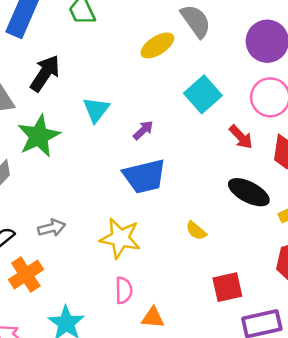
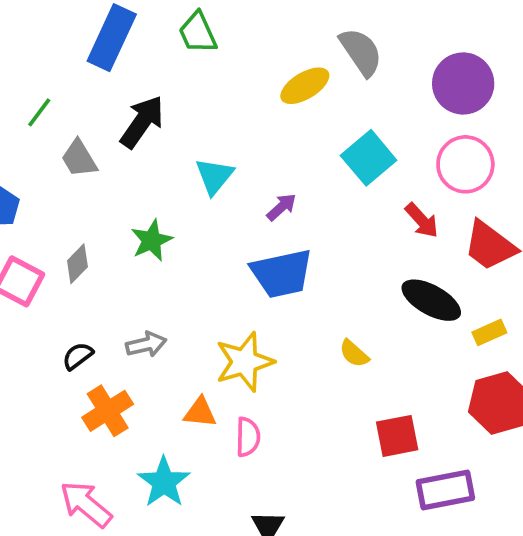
green star: (39, 136) -> (152, 240), moved, size x0.7
yellow star: (120, 238) -> (245, 362), turned -30
orange triangle: (153, 318) -> (200, 412), moved

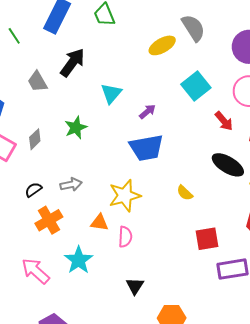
green line: (39, 112) -> (14, 36), moved, turned -72

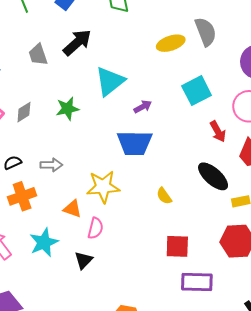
cyan triangle: (111, 93) -> (110, 81), size x1.4
black triangle: (135, 286) -> (84, 260), moved

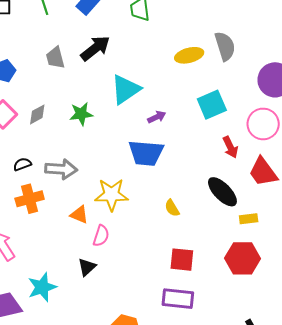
gray arrow: (51, 165) -> (61, 169), size x1.4
cyan star: (44, 242) -> (42, 287), moved
purple rectangle: (197, 282) -> (178, 299), moved

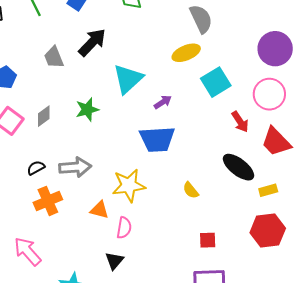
gray semicircle: (225, 46) -> (201, 19), moved
yellow ellipse: (189, 55) -> (186, 53), moved
red square: (182, 260) -> (208, 240), size x0.7

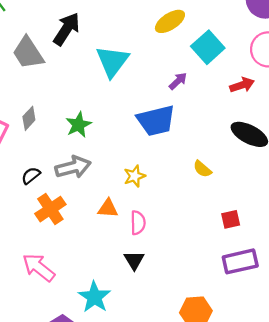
gray trapezoid: (54, 57) -> (28, 53), size x1.4
purple arrow: (163, 102) -> (178, 81), moved
green star: (87, 109) -> (78, 125), moved
red arrow: (240, 122) -> (242, 85), turned -65
yellow star: (129, 185) -> (135, 176), size x0.6

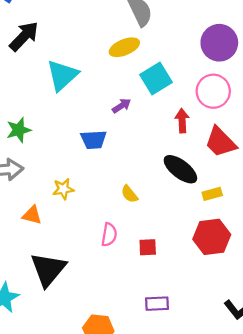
red arrow: (242, 85) -> (182, 121), turned -85
blue trapezoid: (156, 121) -> (94, 140), size x0.7
pink semicircle: (138, 223) -> (109, 235), moved
black triangle: (134, 260) -> (48, 269), size x1.8
purple rectangle: (240, 261) -> (157, 304), moved, size x0.7

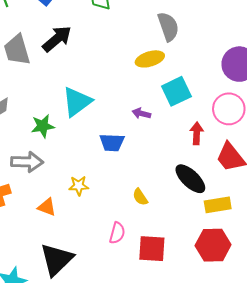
cyan triangle: (62, 75) -> (77, 102), moved
purple arrow: (122, 106) -> (141, 113), turned -138
yellow rectangle: (212, 194) -> (218, 205), size x1.4
red square: (148, 247) -> (152, 249), size x1.6

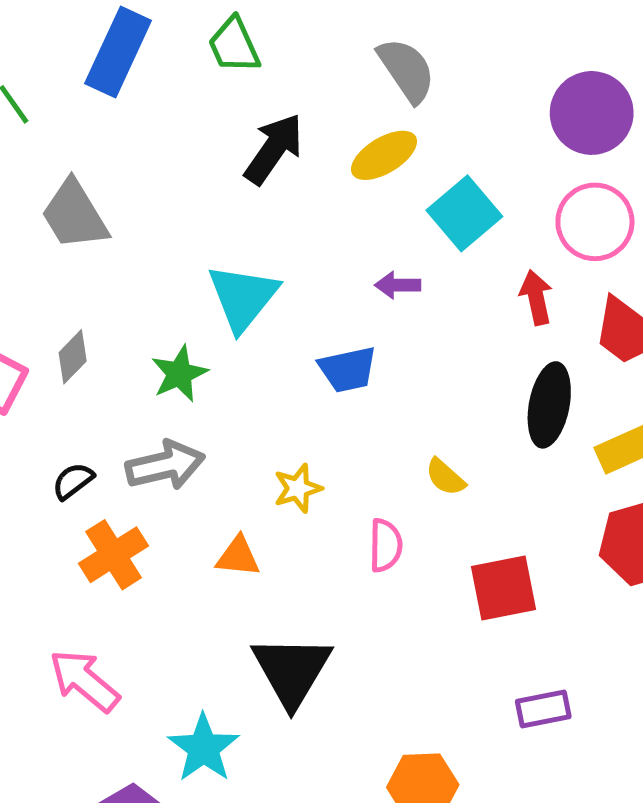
black arrow: (57, 39) -> (274, 149), moved
black ellipse: (190, 179) -> (549, 405), turned 72
pink semicircle: (117, 233) -> (386, 545), moved

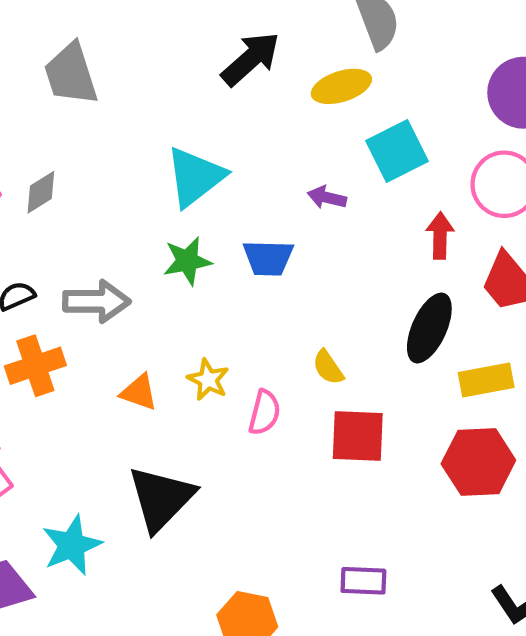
green star: (179, 374) -> (187, 261), moved
yellow star: (298, 488) -> (208, 380), moved, turned 30
red square: (504, 588) -> (358, 436), moved

